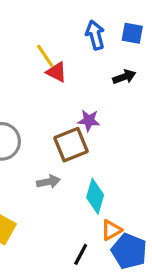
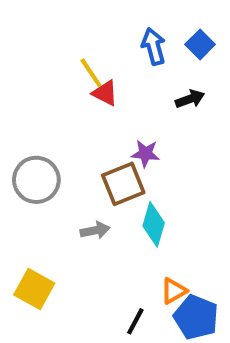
blue square: (132, 33) -> (200, 44), turned 35
cyan diamond: (95, 196) -> (154, 224), moved

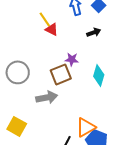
cyan diamond: (154, 224) -> (99, 75), moved
gray arrow: (95, 230) -> (47, 97), size x1.5
orange triangle: (174, 291) -> (86, 127), size x1.5

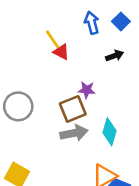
cyan diamond: (99, 75) -> (109, 132), moved
gray arrow: (47, 97) -> (74, 133), moved

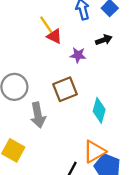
purple star: (87, 90) -> (78, 55), moved
gray arrow: (74, 133) -> (38, 115), moved, turned 90

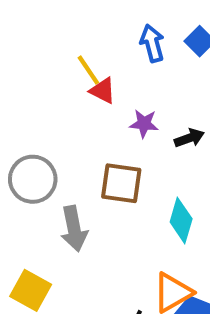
black arrow: (104, 40) -> (189, 138), moved
brown square: (65, 89) -> (121, 183), turned 30

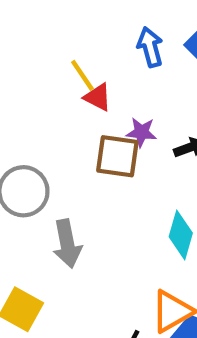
brown square: (121, 183) -> (117, 156), moved

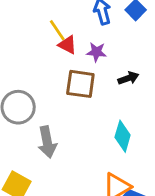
purple star: (141, 132) -> (96, 52), moved

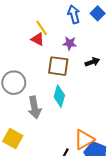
red triangle: (67, 45) -> (38, 39), moved
cyan diamond: (123, 136) -> (59, 96), moved

